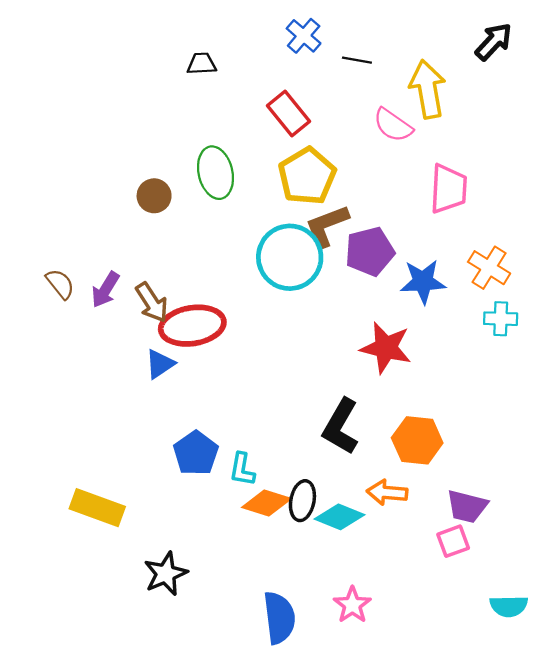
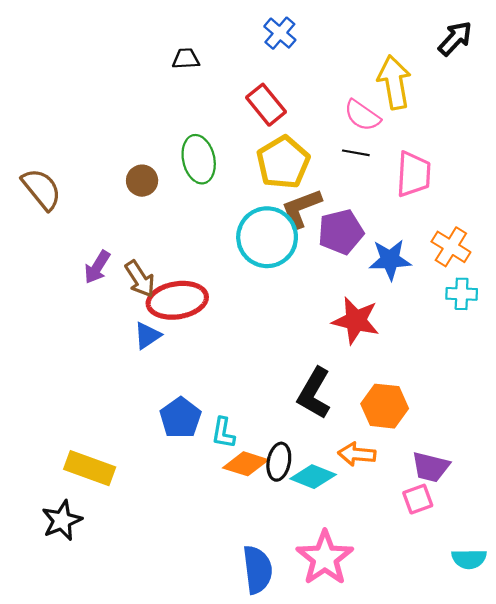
black line: (357, 60) -> (356, 153), moved
brown semicircle: (60, 284) -> (42, 189), moved, size x1.5
black star: (166, 574) -> (62, 520), moved
pink star: (352, 605) -> (325, 558), size x1.6

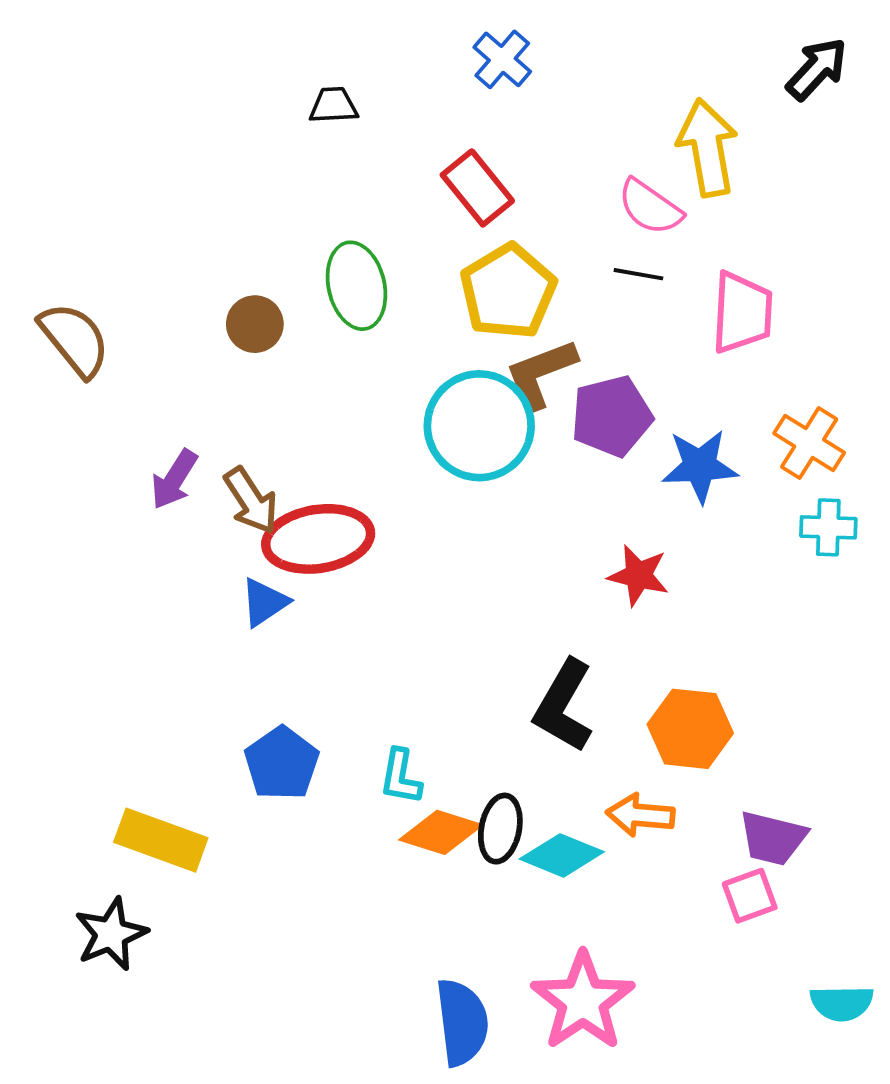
red star: (356, 321) -> (638, 575), size x0.7
blue pentagon: (181, 418) -> (282, 763), moved

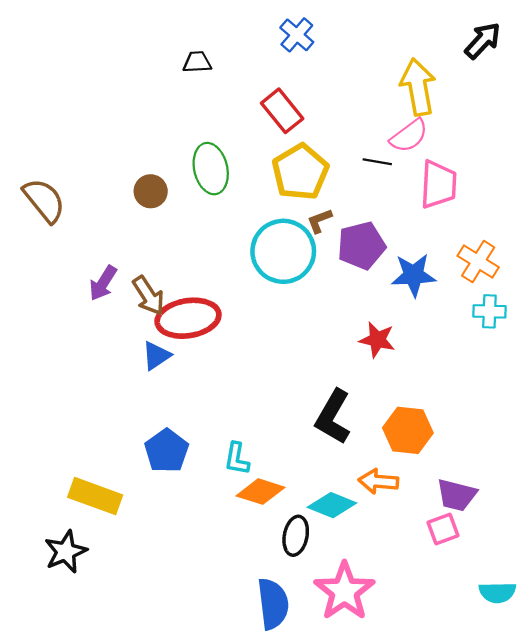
pink semicircle: (650, 207) -> (409, 136), moved, turned -72
brown L-shape: (541, 374) -> (319, 221), size x0.6
black ellipse: (500, 829) -> (296, 536), moved

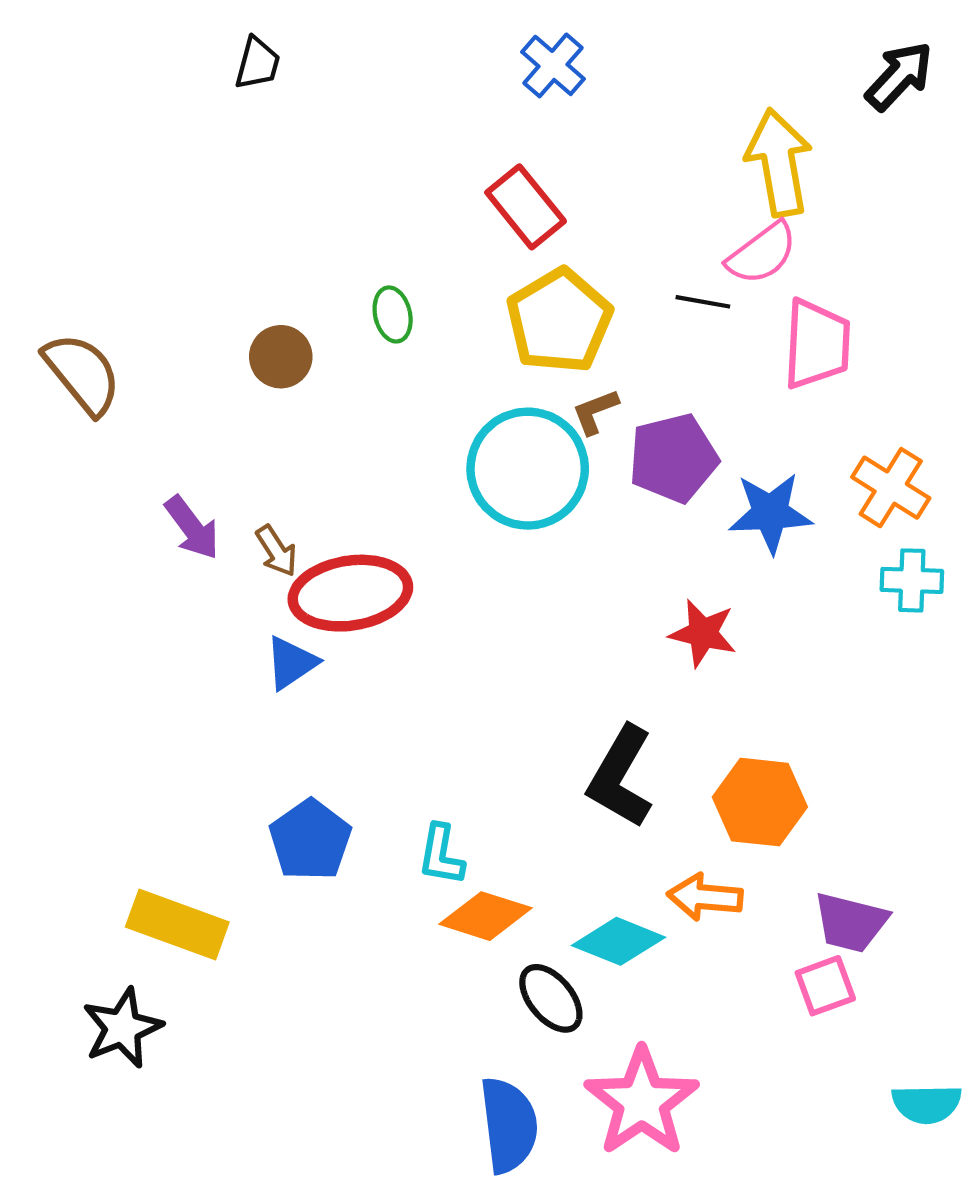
black trapezoid: (197, 62) -> (258, 63), moved, turned 108
green ellipse: (211, 169) -> (393, 314), size x0.6
purple arrow: (103, 283) -> (192, 528), turned -69
brown arrow: (148, 296) -> (277, 551), size x0.7
black ellipse: (296, 536) -> (551, 998), turned -51

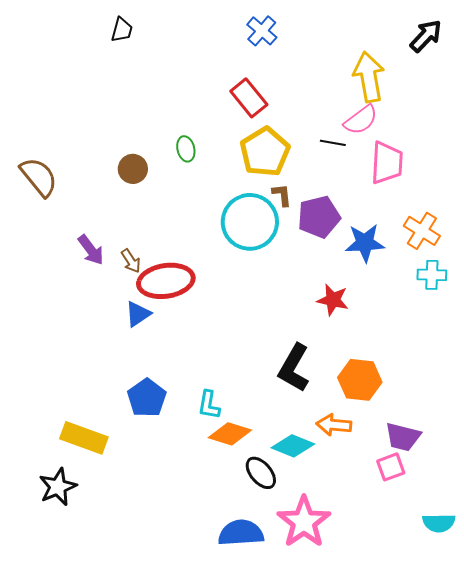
brown L-shape: (595, 412) -> (282, 195), turned 105
blue semicircle: (509, 1125) -> (241, 533), turned -87

